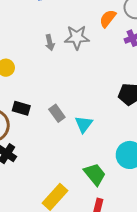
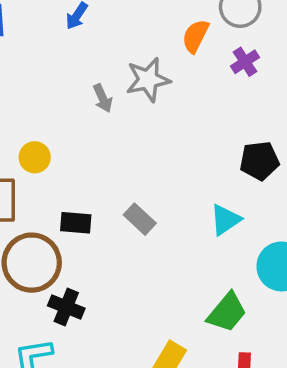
cyan triangle: (84, 124) -> (225, 220), moved, turned 30
green trapezoid: (95, 174) -> (227, 312), turned 90

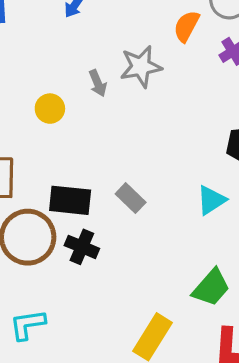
yellow circle: (35, 157) -> (50, 109), moved
black rectangle: (76, 223) -> (70, 200), size x1.4
black cross: (66, 307) -> (82, 247), moved

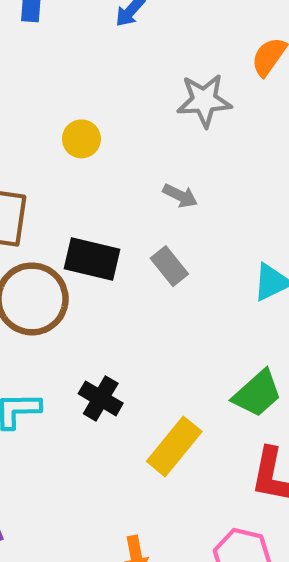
gray arrow: (98, 83) -> (180, 196), moved, turned -48
black cross: (82, 247) -> (101, 398), moved

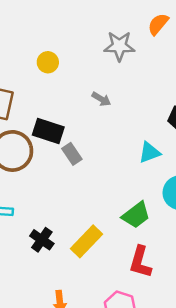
gray rectangle: (169, 266) -> (72, 154), moved
black cross: (101, 398) -> (42, 240), moved

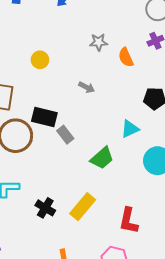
orange semicircle: (158, 24) -> (126, 57), moved, turned -60
gray star: (119, 46) -> (99, 42), size x0.7
green trapezoid: (136, 215) -> (102, 158), moved

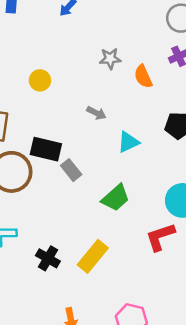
cyan triangle: (130, 129) -> (128, 142), moved
red L-shape: (129, 221) -> (160, 237), moved, turned 60

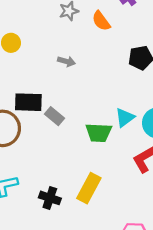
cyan triangle: (128, 142) -> (125, 118), moved
green trapezoid: (116, 198) -> (99, 133), turned 56

